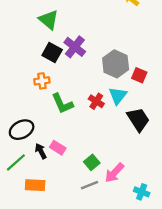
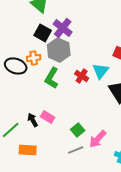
gray hexagon: (116, 64) -> (59, 50), moved
green L-shape: (62, 104) -> (52, 78), turned 55
black ellipse: (22, 130) -> (16, 66), moved, turned 45

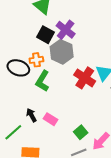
red cross: (82, 76) -> (85, 78), size x1.5
green L-shape: (52, 78) -> (42, 81), moved
black arrow: (33, 120) -> (31, 115), moved

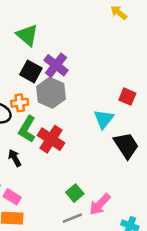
red cross: (85, 78) -> (51, 139), moved
black arrow: (31, 115) -> (15, 158), moved
pink rectangle: (51, 119) -> (12, 197), moved

